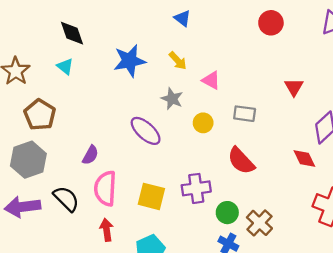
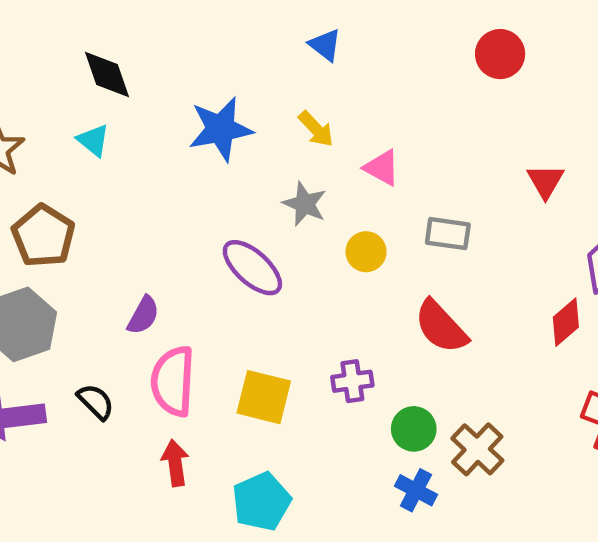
red diamond: (304, 159) -> (566, 322), turned 75
purple cross: (196, 188) -> (352, 381), size x0.7
black semicircle: (66, 199) -> (96, 402), size x0.7

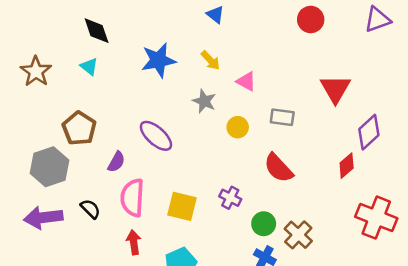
red triangle: (545, 181) -> (335, 89), size x1.5
brown pentagon: (43, 236) -> (79, 128), moved
purple ellipse: (252, 268) -> (156, 136), moved
purple cross: (352, 381) -> (230, 198), turned 35

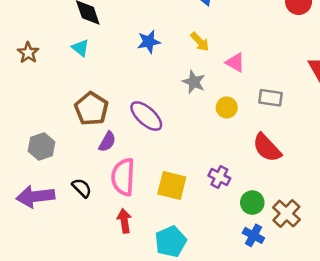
blue star: (158, 60) -> (149, 42), size x0.7
brown star: (36, 71) -> (28, 53), size x0.7
brown pentagon: (79, 128) -> (91, 109), moved
gray hexagon: (50, 167) -> (42, 146), size x0.7

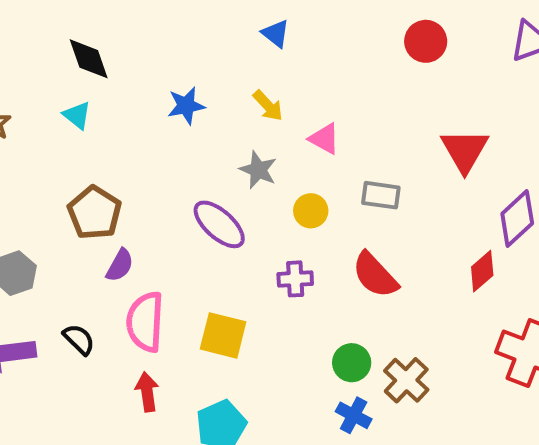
purple ellipse: (146, 116) -> (219, 224), moved
purple cross: (219, 177) -> (295, 279), moved, turned -30

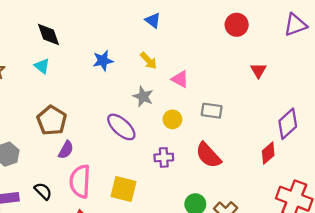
red triangle: (465, 150) -> (258, 70), moved, size x0.6

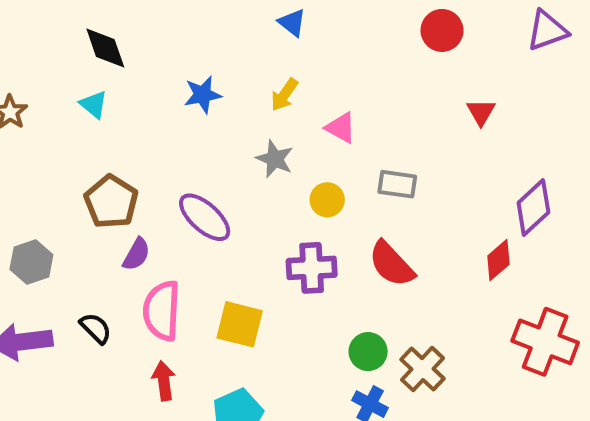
yellow arrow: (149, 61) -> (284, 95), turned 78
purple ellipse: (121, 127) -> (205, 217), moved
purple cross: (164, 157) -> (312, 268), size x1.4

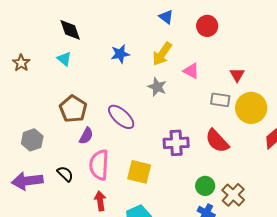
red circle: (442, 30) -> (207, 26), moved
yellow arrow: (284, 95) -> (162, 54), size x1.4
red triangle: (481, 112) -> (237, 75), moved
yellow circle: (327, 200) -> (251, 108), moved, size x1.8

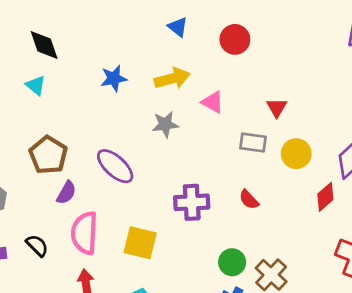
yellow arrow: (162, 54) -> (172, 78), turned -140
gray star: (157, 87) -> (165, 124), turned -30
yellow circle: (251, 108) -> (296, 154), size x0.7
red semicircle: (217, 141) -> (249, 200), size x0.6

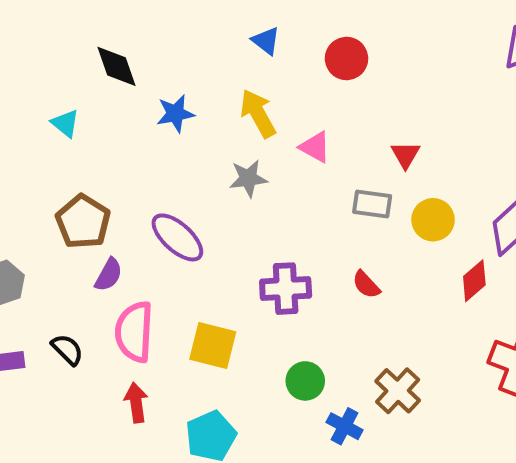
black diamond: (44, 45) -> (116, 66), moved
yellow arrow: (172, 78) -> (258, 114), turned -104
green circle: (232, 262) -> (305, 381), moved

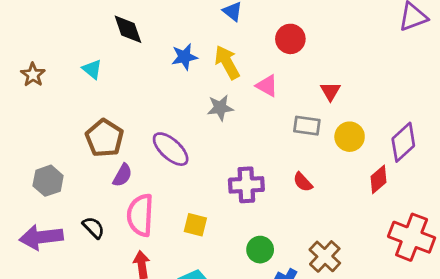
red circle: (347, 59) -> (290, 39), moved
blue star: (175, 114) -> (184, 57), moved
yellow square: (213, 346) -> (195, 225), size x0.7

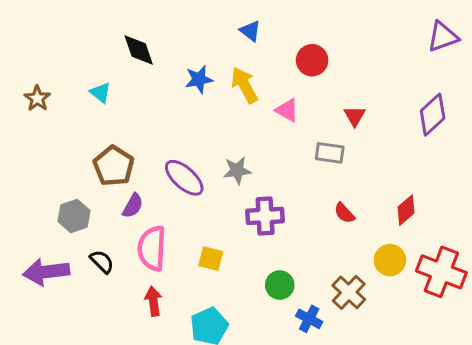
gray star: (220, 108) -> (237, 170), moved
yellow circle: (350, 137) -> (390, 260), moved
purple diamond: (403, 142) -> (433, 115), moved
gray hexagon: (48, 181) -> (74, 216), moved
red semicircle: (303, 182) -> (344, 213), moved

